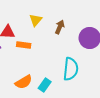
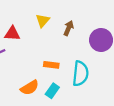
orange rectangle: (24, 45) -> (51, 65), moved

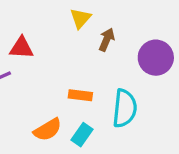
yellow triangle: (43, 21) -> (80, 18), moved

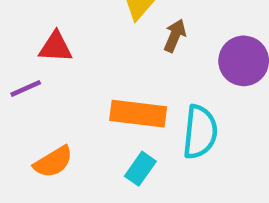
orange rectangle: (80, 95) -> (138, 114), size x1.6
orange semicircle: (48, 130) -> (53, 162), moved

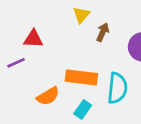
orange semicircle: (53, 162) -> (48, 96), moved

